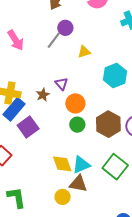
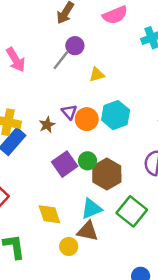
cyan hexagon: (115, 75) -> (116, 115), moved
orange circle: (75, 103) -> (87, 119), moved
brown hexagon: (108, 124) -> (107, 174), moved
purple square: (28, 127) -> (65, 164), moved
yellow diamond: (62, 164) -> (49, 214), moved

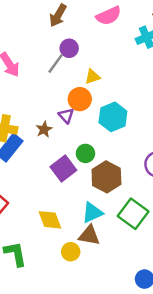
orange circle: (87, 119) -> (80, 99), moved
green circle: (87, 161) -> (85, 153), moved

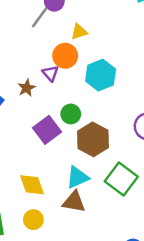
yellow circle: (71, 252) -> (33, 220), moved

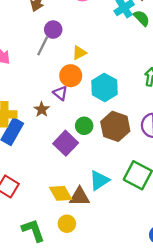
brown hexagon: (93, 139) -> (115, 126), moved
brown triangle: (74, 202) -> (80, 197), moved

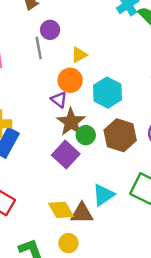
gray line: (43, 46) -> (39, 48), turned -36
brown star: (42, 109) -> (71, 122), moved, size x1.6

